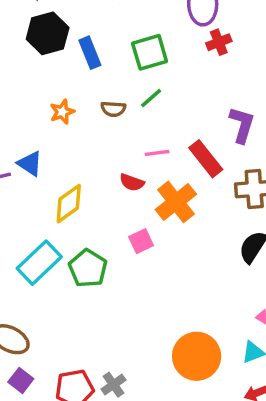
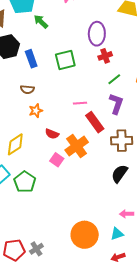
green line: (151, 98) -> (114, 79), moved
brown semicircle: (113, 109) -> (27, 89), moved
orange star: (62, 112) -> (36, 111), moved
pink line: (157, 153) -> (80, 103), moved
pink square: (141, 241) -> (57, 160), moved, turned -32

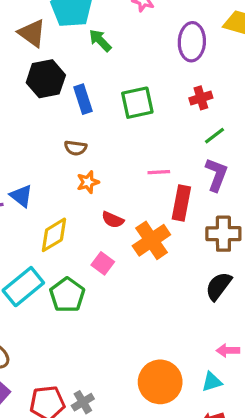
purple ellipse: (97, 34) -> (192, 42), moved
red rectangle: (95, 122) -> (181, 203), turned 45
pink square: (57, 160) -> (103, 263), moved

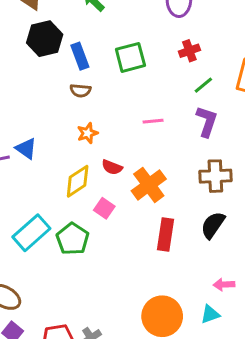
brown semicircle: (75, 148) -> (80, 91), moved
red rectangle: (181, 203) -> (165, 235), moved
yellow diamond: (54, 235) -> (78, 181), moved

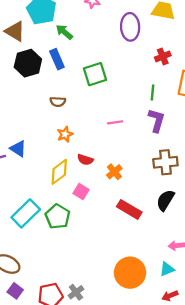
red cross: (189, 51) -> (163, 56), moved
blue rectangle: (80, 56) -> (57, 59), moved
green line: (203, 85) -> (152, 93), turned -42
orange cross: (149, 185) -> (114, 172), size x0.6
red rectangle: (165, 235) -> (129, 209), turned -65

